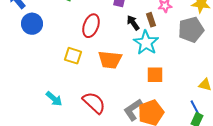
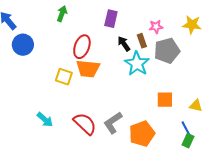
gray pentagon: (191, 30) -> (167, 51), moved
orange trapezoid: (110, 60) -> (88, 69), moved
orange square: (155, 75) -> (165, 100), moved
gray L-shape: (133, 110) -> (113, 123), moved

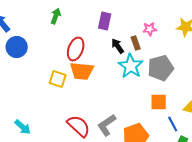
gray pentagon: (167, 51) -> (161, 68), moved
cyan arrow: (45, 120) -> (23, 127), moved
blue line: (186, 129) -> (173, 124), moved

